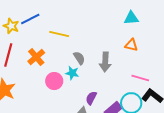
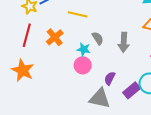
cyan star: (72, 73) -> (84, 49), moved
pink circle: (54, 81) -> (83, 65), moved

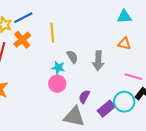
yellow line: (78, 14) -> (52, 33), turned 72
orange cross: (55, 37) -> (22, 40), moved

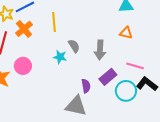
pink circle: (57, 84) -> (23, 66), moved
purple semicircle: (84, 97) -> (86, 86), turned 144
purple rectangle: (106, 109) -> (108, 77), moved

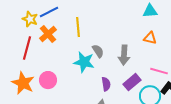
cyan star: (60, 57) -> (84, 62), size x1.5
pink circle: (23, 66) -> (48, 80), moved
purple semicircle: (86, 86) -> (106, 84), moved

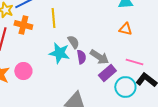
orange cross: (48, 34) -> (23, 25), turned -36
gray arrow: (124, 55) -> (99, 57), moved, turned -60
purple semicircle: (106, 84) -> (81, 57), moved

